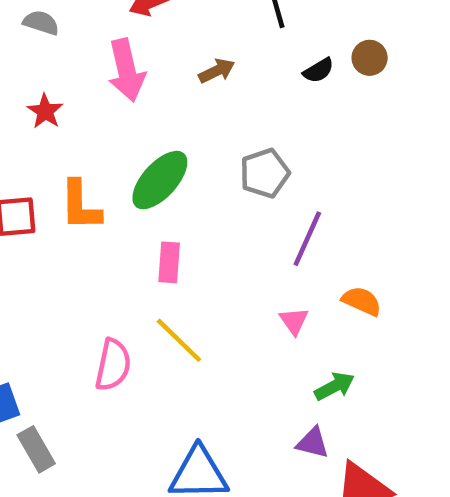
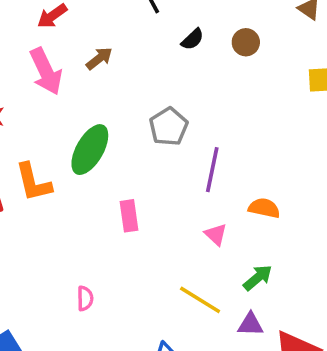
brown circle: (370, 58) -> (246, 42), moved
brown arrow: (217, 71) -> (99, 58), moved
pink rectangle: (169, 262) -> (129, 216), moved
yellow line: (179, 340) -> (200, 300), moved
pink semicircle: (113, 365) -> (85, 298), size x0.6

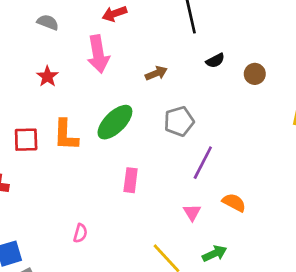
brown arrow: (99, 58) -> (156, 73), moved

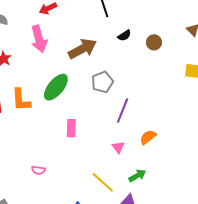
brown arrow: (156, 73) -> (82, 49), size x1.8
orange semicircle: (234, 202) -> (148, 137), turned -60
pink semicircle: (80, 233) -> (39, 170), turned 88

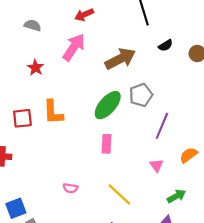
pink arrow: (39, 39) -> (74, 47), turned -132
green ellipse: (56, 87) -> (108, 105), moved
yellow line: (103, 182) -> (119, 194), moved

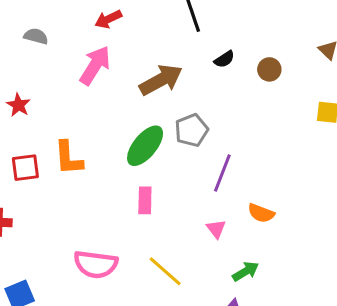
red star: (35, 68) -> (18, 105), moved
orange semicircle: (189, 155) -> (261, 213), turned -120
pink semicircle: (70, 188) -> (96, 264), size x2.0

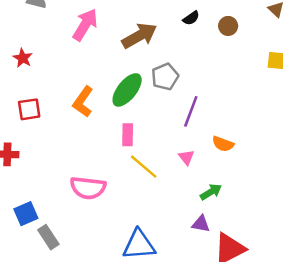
orange L-shape: (68, 158) -> (83, 102), moved, turned 40
yellow line: (165, 271) -> (144, 167), moved

